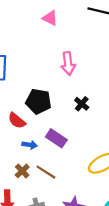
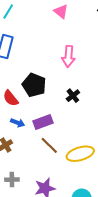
purple rectangle: (56, 138) -> (43, 122), turned -66
brown line: (46, 172) -> (49, 145), moved

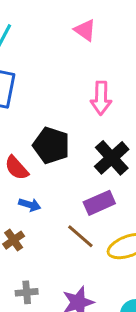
black cross: (73, 96) -> (112, 158), size x1.6
purple rectangle: (43, 122) -> (99, 203), moved

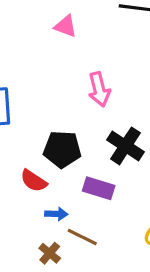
purple rectangle: (99, 203) -> (99, 188), moved, turned 56
brown line: (80, 236) -> (82, 237), moved

